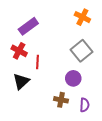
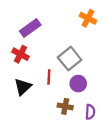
gray square: (81, 51) -> (70, 59), moved
red line: (37, 62) -> (49, 77), moved

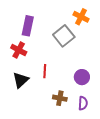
purple rectangle: (30, 28) -> (28, 26), turned -42
gray square: (70, 59) -> (64, 36), moved
purple circle: (78, 84) -> (82, 77), moved

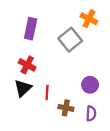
red cross: (19, 50) -> (27, 65), moved
red line: (45, 71) -> (47, 93), moved

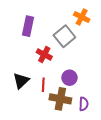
red cross: (27, 65) -> (44, 54), moved
purple circle: (90, 85) -> (69, 78), moved
brown cross: (66, 108) -> (60, 99), size x1.5

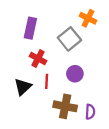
red cross: (44, 54) -> (38, 59), moved
purple circle: (69, 78) -> (75, 74), moved
red line: (43, 85) -> (47, 81), moved

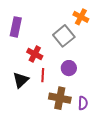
purple rectangle: (30, 28) -> (16, 27), moved

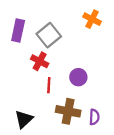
gray square: (64, 36) -> (49, 35), moved
black triangle: (21, 80) -> (24, 119), moved

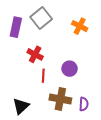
orange cross: (92, 19) -> (80, 26), moved
gray square: (49, 35) -> (41, 18), moved

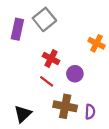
orange cross: (80, 26) -> (97, 43), moved
red cross: (35, 54) -> (51, 59), moved
red line: (43, 76) -> (47, 81), turned -56

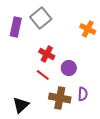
orange cross: (97, 43) -> (88, 29), moved
purple semicircle: (90, 112) -> (83, 94), moved

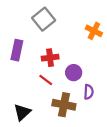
purple rectangle: (16, 27) -> (17, 50), moved
red cross: (47, 54) -> (50, 58), turned -35
purple semicircle: (83, 94) -> (89, 92), moved

